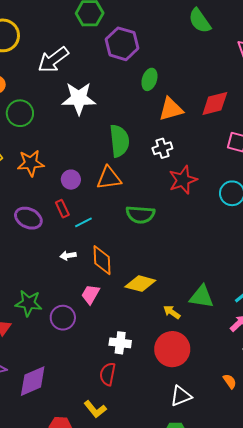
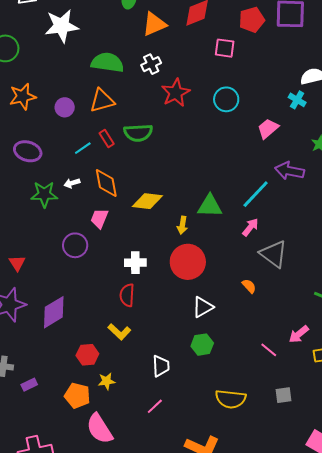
green semicircle: (119, 141) -> (107, 63), turned -68
red rectangle: (62, 209) -> (107, 138), moved
green star: (29, 303) -> (44, 194), moved
yellow arrow: (172, 312) -> (182, 225), turned -108

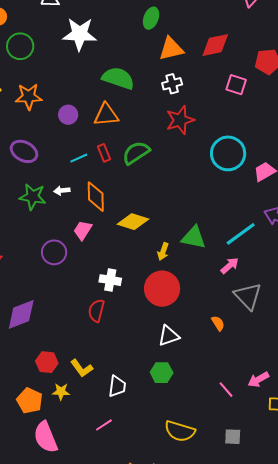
white cross: (151, 64) -> (172, 84), moved
cyan circle: (226, 99) -> (228, 153), moved, size x1.4
green semicircle: (138, 133) -> (136, 153), turned 140
yellow L-shape: (119, 332) -> (82, 368), moved

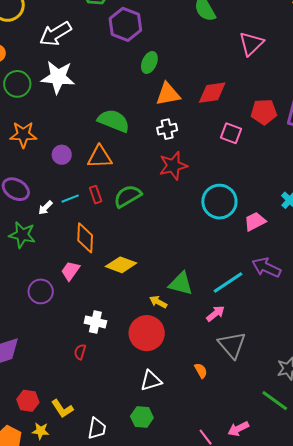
white star: (80, 34) -> (58, 77), moved
white arrow: (62, 191) -> (45, 208), moved, turned -42
yellow arrow: (163, 252) -> (158, 302), moved, turned 96
red semicircle: (96, 311) -> (80, 352), size x0.7

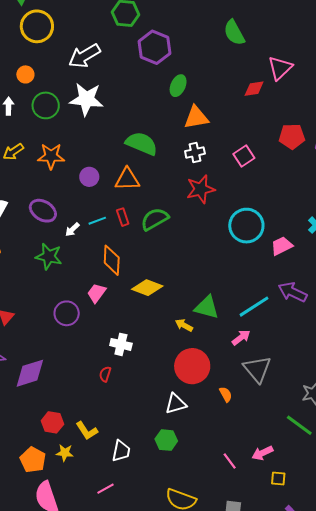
red diamond: (212, 93) -> (254, 89), moved, size x0.7
pink square: (231, 133) -> (244, 156), moved, turned 35
red circle: (147, 333) -> (192, 366), moved

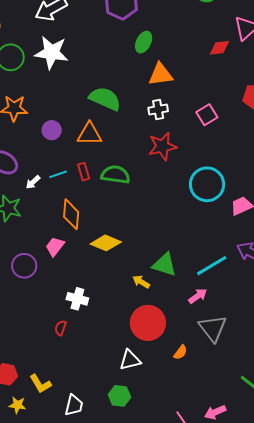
green semicircle: (155, 219) -> (116, 175), turned 36
orange semicircle: (226, 394) -> (180, 352), turned 63

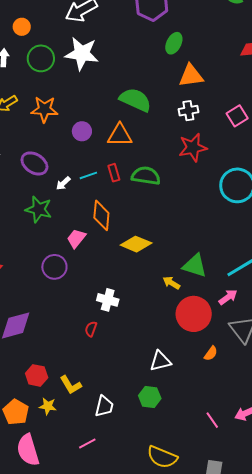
pink trapezoid: (55, 247) -> (76, 238), moved
red circle: (148, 323) -> (194, 314), moved

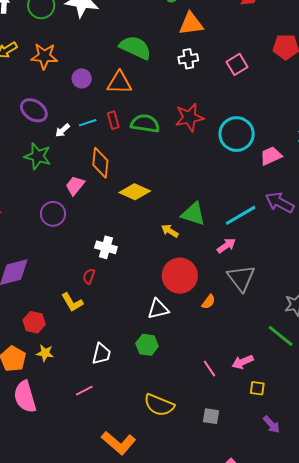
red star: (193, 147) -> (189, 117), moved
red circle: (194, 314) -> (180, 276), moved
yellow L-shape: (71, 385) -> (72, 302), moved

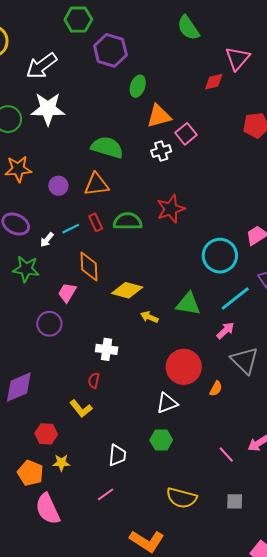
pink square: (237, 64) -> (186, 134), moved
cyan circle: (237, 134) -> (220, 256), moved
yellow arrow: (170, 231) -> (149, 317), moved

